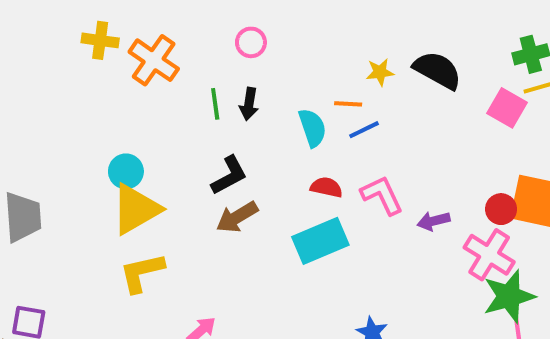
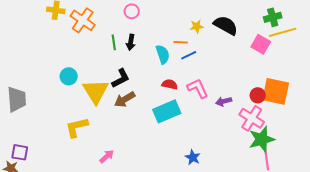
yellow triangle: (136, 209) -> (96, 91), moved, turned -32

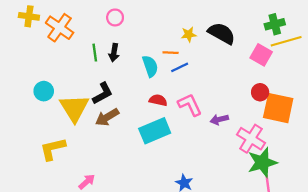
red circle: (258, 95) -> (260, 92), moved

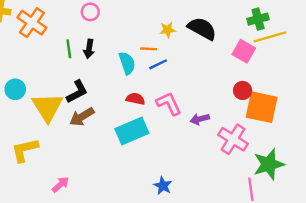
green star: (262, 162) -> (269, 164), moved

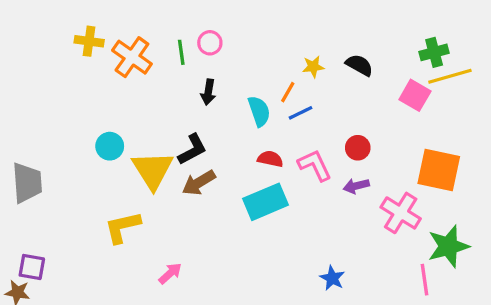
black semicircle: (202, 29) -> (359, 65), size x0.7
green line: (69, 49) -> (181, 52), moved
orange line: (149, 49) -> (288, 92), turned -63
red circle: (243, 90) -> (358, 148), moved
blue star: (163, 186) -> (332, 278), moved

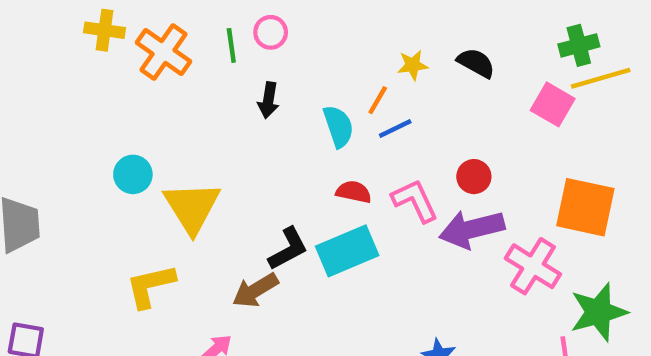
black L-shape: (192, 149) -> (288, 249), moved
brown arrow: (199, 183) -> (255, 290), moved
purple arrow: (356, 186) -> (472, 229), size x1.8

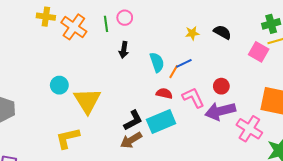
orange line: (378, 100) -> (174, 72), moved
brown arrow: (255, 290) -> (131, 140), moved

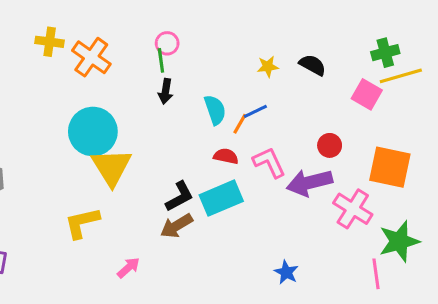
green line: (106, 24) -> (161, 60), moved
cyan circle: (59, 85) -> (93, 132), moved, size x1.8
red circle: (221, 86) -> (330, 145), moved

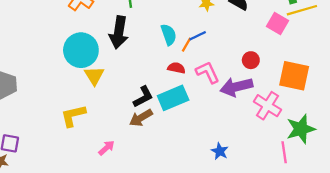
black arrow: (166, 91) -> (119, 32), moved, size x1.8
yellow triangle: (111, 167) -> (94, 76), size x0.7

